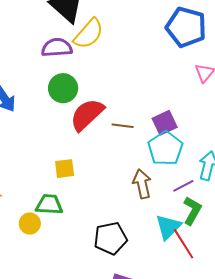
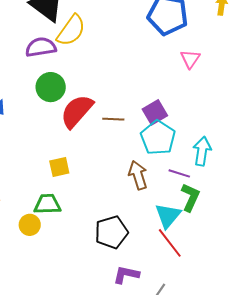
purple line: (183, 186) -> (179, 173), turned 50
red line: (184, 244) -> (170, 243), moved

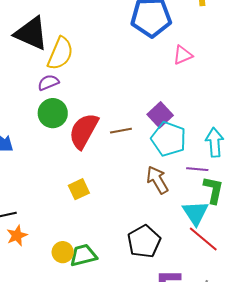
purple semicircle: (41, 47) -> (48, 82), moved, size x0.7
pink triangle: (190, 59) -> (183, 55), turned 45
green trapezoid: (47, 204) -> (83, 255), moved

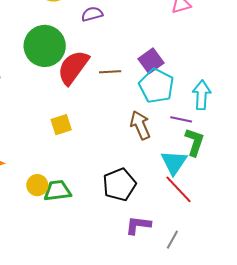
purple semicircle: (48, 82) -> (92, 14), moved
green circle: (53, 113) -> (45, 46), size x1.4

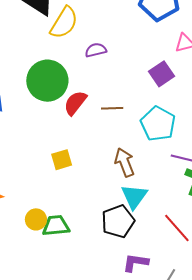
purple square: (151, 61) -> (161, 74), moved
red semicircle: (73, 67) -> (75, 103), size x0.7
brown arrow: (140, 125) -> (125, 162), moved
cyan triangle: (174, 162) -> (134, 197), moved

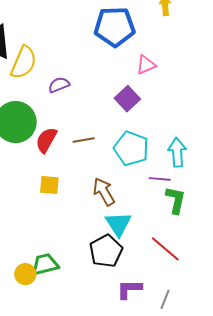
yellow square: (62, 160) -> (49, 185), moved, turned 30
yellow circle: (36, 219) -> (25, 274), moved

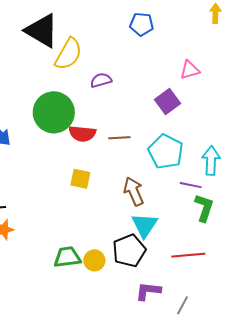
blue pentagon: (115, 27) -> (142, 24), moved, size x0.6
red semicircle: (46, 140) -> (82, 134), turned -120
red line: (165, 249) -> (188, 255), turned -52
yellow circle: (25, 274) -> (94, 260), moved

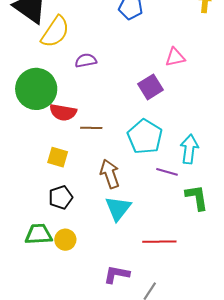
brown line: (119, 138) -> (91, 128), moved
green L-shape: (204, 208) -> (197, 197), moved, turned -32
black pentagon: (129, 251) -> (61, 197), moved, size x0.7

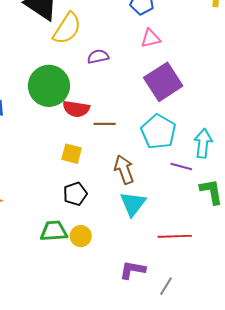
pink triangle: (175, 57) -> (151, 38), moved
purple square: (150, 87) -> (163, 82), size x1.5

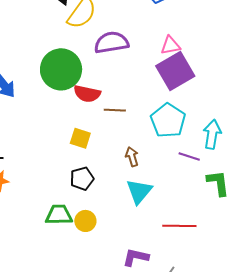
pink triangle: (151, 38) -> (170, 45), moved
purple semicircle: (98, 57) -> (111, 43), size x1.6
brown arrow: (124, 170) -> (132, 157), size x0.7

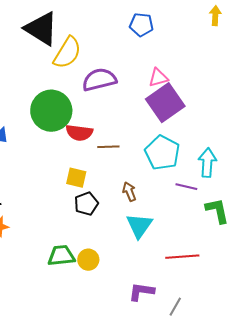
black pentagon: (82, 179) -> (86, 204), moved

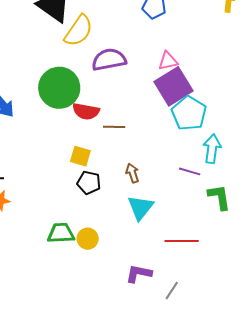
cyan pentagon: (162, 153) -> (189, 113), moved
black pentagon: (86, 204) -> (89, 183), turned 30

